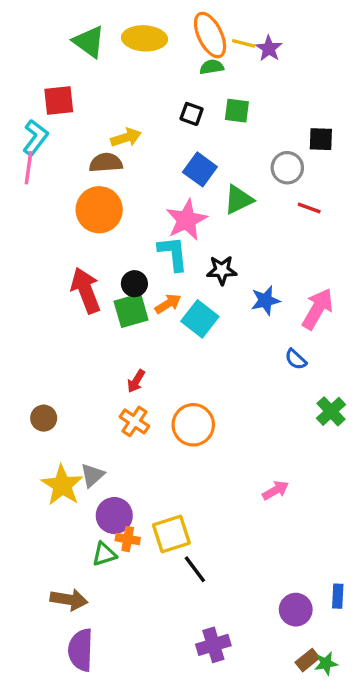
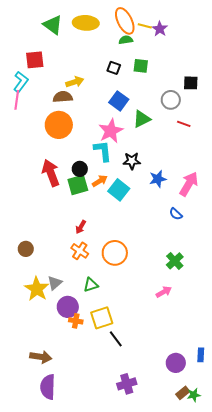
green cross: (331, 411) -> (175, 261), moved
green triangle: (104, 554) -> (91, 285), moved

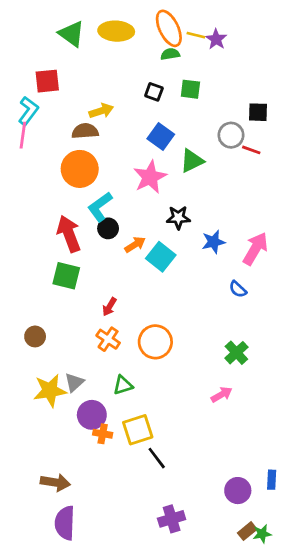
red line: (184, 124) -> (251, 150), moved
cyan L-shape: (103, 151) -> (100, 207), moved, turned -120
green square: (78, 185) -> (66, 276), moved, turned 30
yellow star: (37, 289) -> (50, 391), turned 30

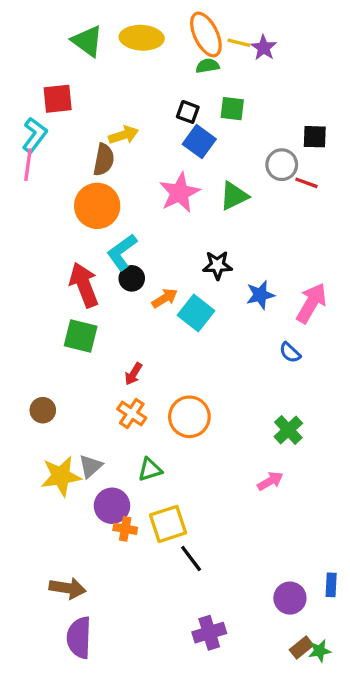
brown semicircle: (85, 131) -> (104, 160), turned 105
blue square: (161, 136) -> (199, 142), moved
pink star: (150, 177) -> (180, 193), moved

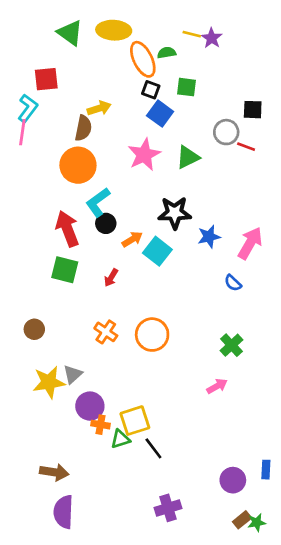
orange ellipse: (206, 34) -> (143, 59), moved
black star: (217, 265) -> (175, 213), size x1.4
red arrow: (133, 374) -> (111, 278), moved
green triangle: (150, 470) -> (120, 439), moved

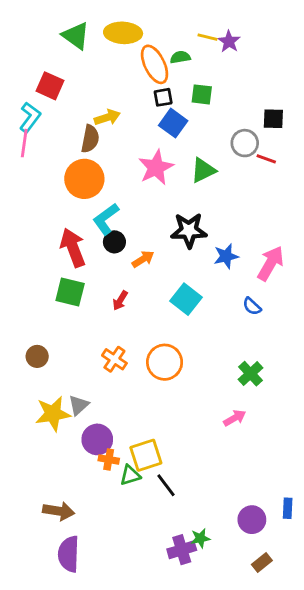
red square: (46, 79) -> (50, 86), turned 30
black square: (151, 90) -> (163, 97), turned -30
cyan square: (157, 251) -> (186, 299), moved
green star: (257, 522) -> (200, 538), moved

